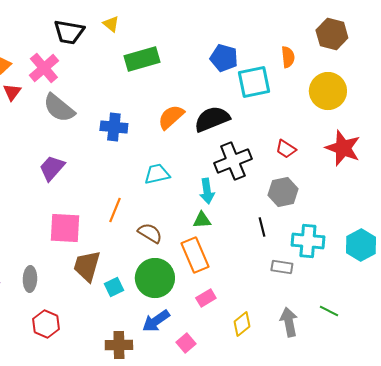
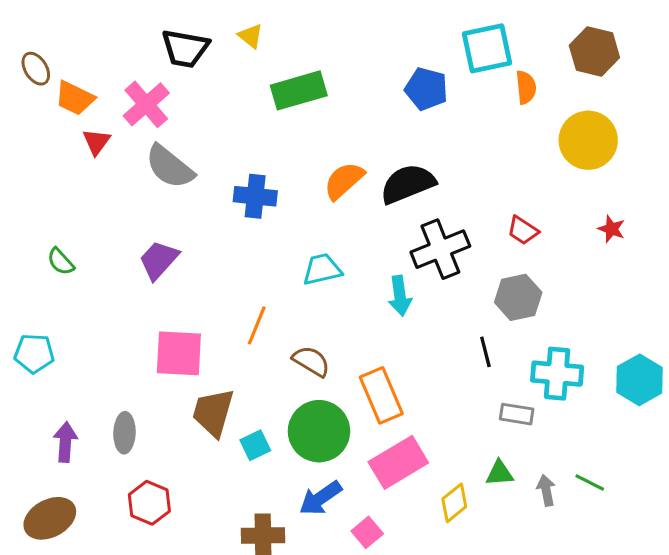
cyan square: (254, 82) -> (487, 48), moved
red star: (343, 148) -> (612, 229), size x0.5
green triangle: (202, 220) -> (499, 473), moved
pink rectangle: (206, 298) -> (398, 462), size x1.8
gray arrow: (289, 322) -> (546, 490), moved, size x0.7

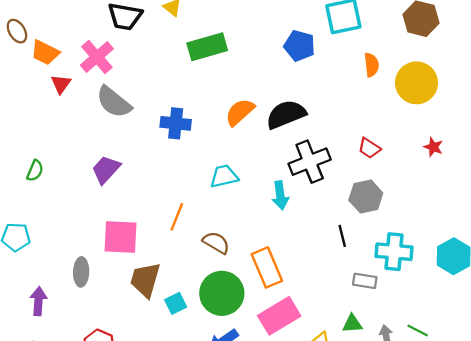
orange semicircle: (526, 87) -> (371, 65), moved
green semicircle: (61, 262) -> (35, 171), turned -115
gray ellipse: (124, 433) -> (81, 272), moved

